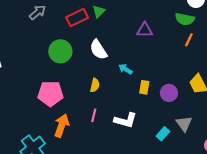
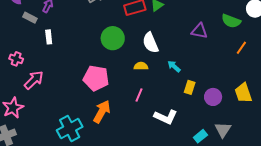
green semicircle: (185, 19) -> (231, 21), moved
yellow semicircle: (95, 85) -> (141, 66), moved, turned -112
pink line: (94, 115) -> (139, 95), moved

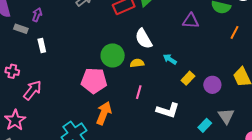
green circle: (113, 38) -> (113, 55), moved
yellow rectangle: (190, 87) -> (188, 78), turned 32

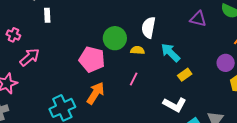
white semicircle: (144, 39) -> (149, 28), turned 30
cyan arrow: (170, 59) -> (170, 53), size x1.5
purple circle: (212, 85) -> (226, 63), moved
white L-shape: (168, 110) -> (175, 105), moved

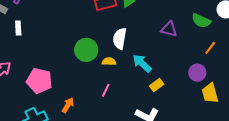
pink pentagon: (92, 59) -> (39, 81), moved
orange arrow: (96, 93) -> (68, 105), size x0.7

